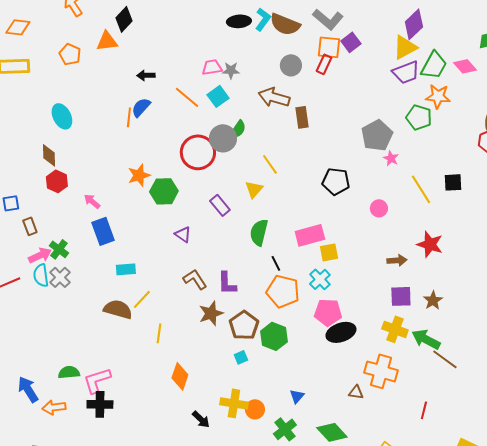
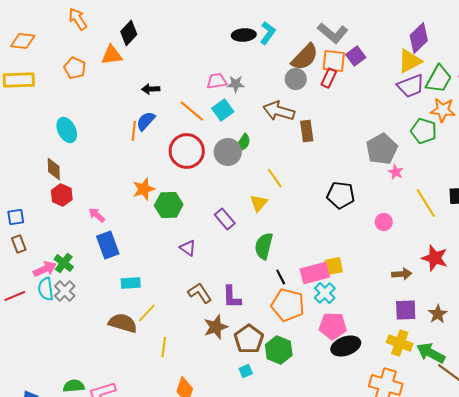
brown semicircle: (285, 24) -> (305, 57), moved, turned -68
red circle: (198, 152) -> (187, 151), moved
brown rectangle: (30, 226) -> (19, 244), moved
pink rectangle: (310, 235) -> (315, 273), moved

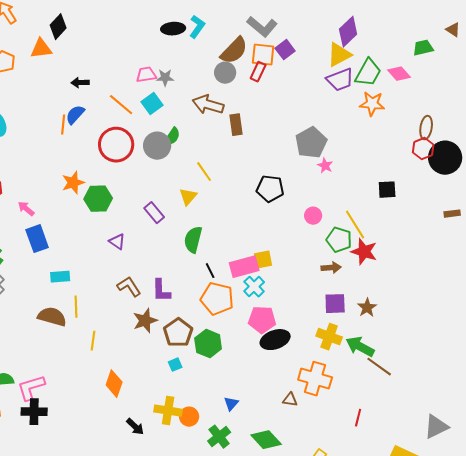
green pentagon: (424, 131) -> (339, 240), moved
yellow line: (426, 203) -> (355, 225), moved
yellow line: (147, 313) -> (76, 307), turned -45

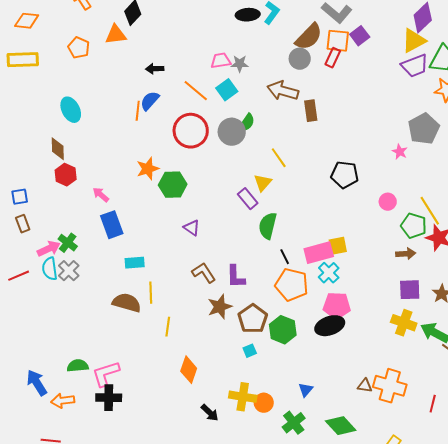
gray pentagon: (311, 143) -> (424, 129), moved
purple rectangle: (154, 213) -> (248, 199), moved
black ellipse: (275, 340) -> (330, 326), moved
orange cross: (315, 379) -> (390, 386), moved

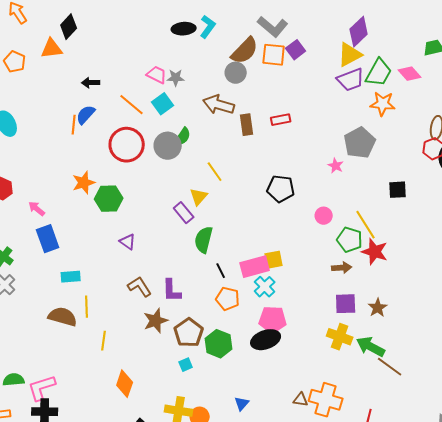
red rectangle: (333, 58) -> (281, 120), moved, turned 54
pink trapezoid: (221, 61) -> (157, 75), turned 35
orange pentagon: (292, 285) -> (228, 299), size x0.7

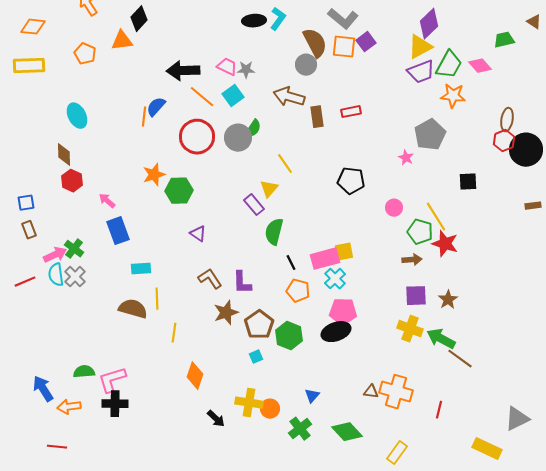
brown semicircle: (245, 51) -> (315, 43), turned -72
black arrow: (91, 83) -> (183, 71), moved, size x1.8

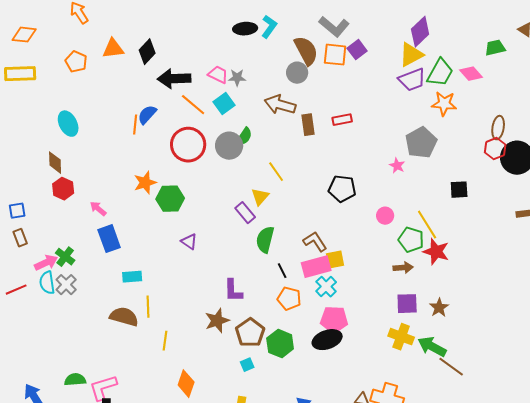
black diamond: (139, 19) -> (147, 52), moved
brown L-shape: (210, 279) -> (315, 242), moved

